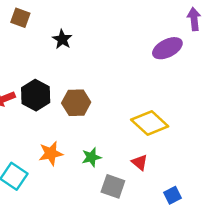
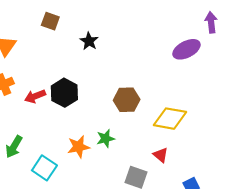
brown hexagon: (76, 103) -> (127, 100), moved
yellow diamond: (150, 123) -> (170, 119), turned -32
green star: (91, 157) -> (105, 139), moved

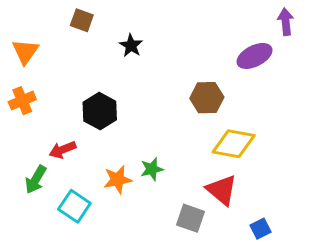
red arrow: (35, 96) -> (62, 150), moved
brown hexagon: (127, 100) -> (207, 98), moved
red triangle: (161, 155) -> (222, 190), size x1.6

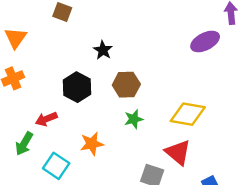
black star: (131, 46) -> (103, 50), moved
brown hexagon: (207, 98) -> (126, 85), moved
green star: (152, 169) -> (134, 119), moved

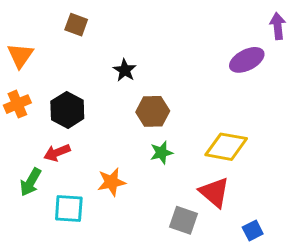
black hexagon: (77, 87) -> (67, 110), moved
cyan square: (56, 166) -> (69, 208), turned -30

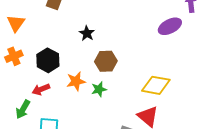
green star: (161, 153) -> (99, 89), moved
orange star: (111, 182) -> (76, 81), moved

